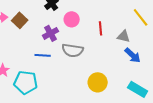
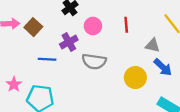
red line: (101, 28) -> (126, 25), moved
blue line: (43, 55) -> (47, 59), moved
yellow circle: (98, 82) -> (135, 78), moved

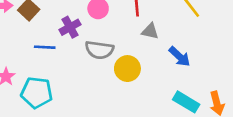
gray triangle: (153, 45) -> (150, 31), moved
yellow circle: (135, 78) -> (127, 69), moved

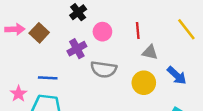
blue line: (45, 47) -> (48, 78), moved
yellow circle: (127, 69) -> (144, 83), moved

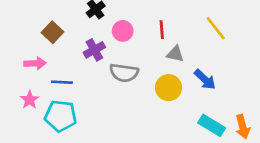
pink arrow: (15, 29) -> (35, 63), moved

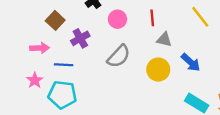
purple cross: (94, 50) -> (80, 38), moved
gray semicircle: (124, 73) -> (119, 56), turned -55

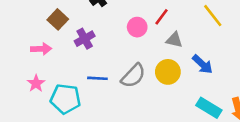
red line: (152, 18) -> (161, 17), turned 42
pink circle: (117, 19) -> (137, 27), moved
gray semicircle: (119, 56) -> (133, 76), moved
blue line: (64, 65) -> (97, 78), moved

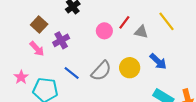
gray triangle: (174, 40) -> (141, 32), moved
pink arrow: (41, 49) -> (37, 49), moved, turned 49
blue line: (97, 78) -> (72, 73), turned 35

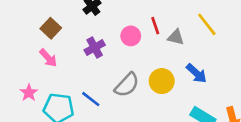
red line: (124, 22) -> (155, 26), turned -56
purple cross: (61, 40) -> (95, 48), moved
blue line: (72, 73) -> (91, 99), moved

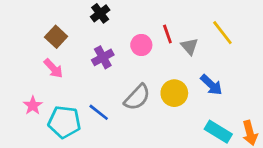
gray triangle: (176, 37) -> (189, 46), turned 36

